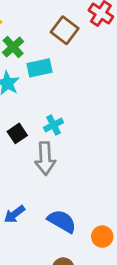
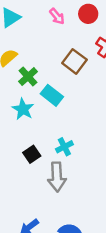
cyan rectangle: (40, 68) -> (52, 95), turned 50

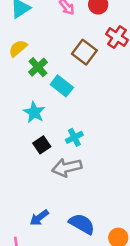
cyan star: (23, 109) -> (34, 112), moved
gray arrow: (57, 177) -> (67, 167), turned 80

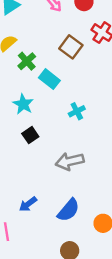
cyan cross: (74, 137) -> (77, 111), moved
gray arrow: (67, 167) -> (70, 161), moved
blue semicircle: (82, 224) -> (68, 210), turned 100

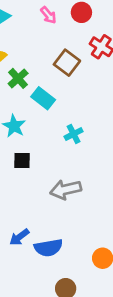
black square: (30, 135) -> (22, 160), turned 35
blue semicircle: (68, 210) -> (48, 248), moved, turned 40

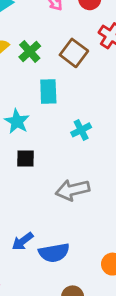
green cross: (18, 78) -> (30, 51), moved
cyan rectangle: (43, 98) -> (48, 91), turned 50

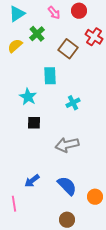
green cross: (30, 51) -> (37, 34), moved
blue semicircle: (54, 253) -> (67, 186), moved, turned -125

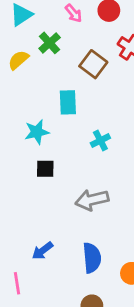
cyan star: (28, 97) -> (37, 132), turned 30
blue semicircle: (67, 186) -> (92, 258), turned 40

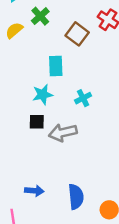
cyan star: (37, 132) -> (43, 95), moved
gray arrow: (92, 200) -> (63, 133), moved
blue arrow: (42, 251) -> (34, 191), turned -138

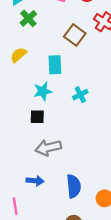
green cross: (40, 16) -> (28, 18), moved
yellow semicircle: (14, 30) -> (18, 55), moved
gray arrow: (63, 133) -> (48, 148), moved

